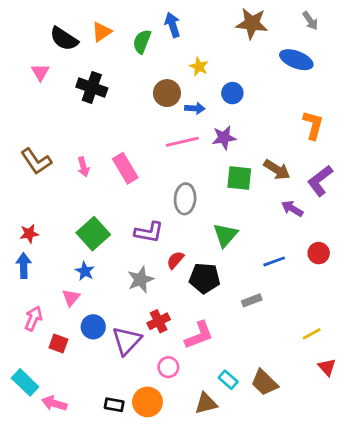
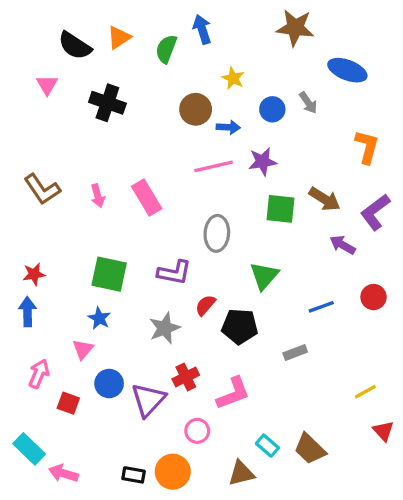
gray arrow: (310, 21) -> (308, 103), moved
green square: (93, 234) -> (109, 274), turned -36

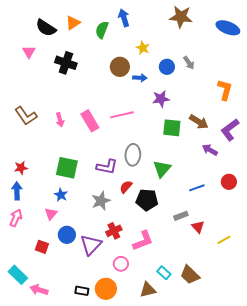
blue ellipse: (347, 70) -> (228, 28), moved
pink line: (214, 166) -> (122, 115), moved
gray ellipse: (217, 233) -> (133, 155), moved
pink arrow: (39, 374) -> (16, 218), moved
red triangle: (383, 431) -> (198, 227), moved

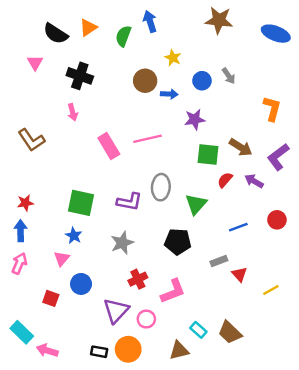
pink arrow: (60, 120) -> (73, 112), moved
red semicircle: (126, 187) -> (225, 180), moved
purple triangle: (91, 245) -> (116, 311), moved

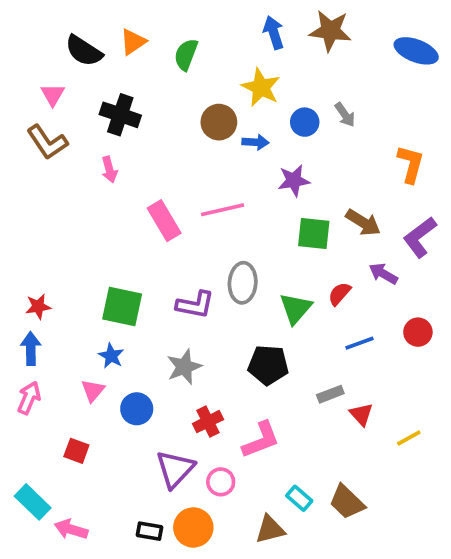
blue arrow: (150, 21) -> (274, 33), moved
yellow star: (173, 58) -> (261, 87), size x1.5
brown L-shape: (31, 140) -> (47, 142), moved
red semicircle: (225, 180) -> (339, 294), moved
blue circle: (81, 284) -> (137, 409), moved

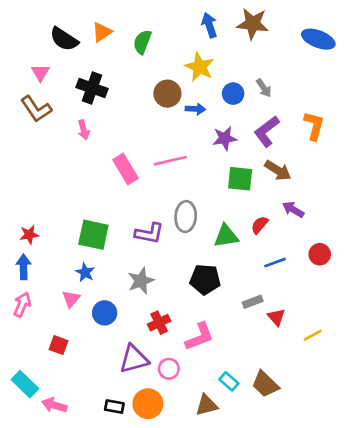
purple L-shape: (420, 237) -> (267, 131), moved
green triangle: (296, 308) -> (226, 236), turned 40
purple triangle: (175, 469) -> (134, 359), turned 32

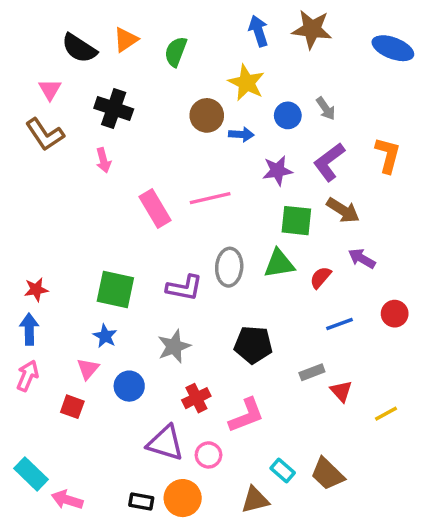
green triangle: (226, 236) -> (279, 264), moved
red square: (58, 345) -> (72, 407), moved
purple triangle: (134, 359) -> (165, 443), turned 32

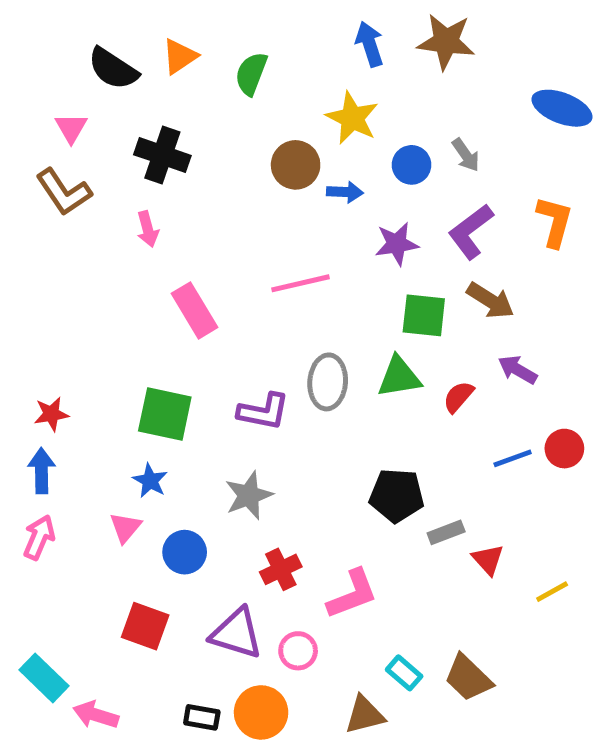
blue ellipse: (393, 48) -> (562, 108), moved
pink rectangle: (155, 209) -> (194, 310), moved
blue line: (339, 324) -> (513, 458), moved
black pentagon: (253, 345) -> (397, 495), moved
red square: (72, 407) -> (145, 626), moved, size x1.4

